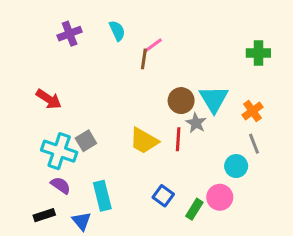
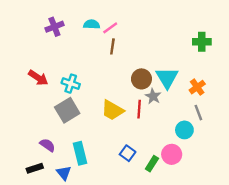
cyan semicircle: (117, 31) -> (92, 24), turned -63
pink line: (153, 46) -> (110, 28), moved
gray square: (86, 141) -> (67, 110), size x1.5
cyan cross: (59, 151) -> (71, 84), moved, size x0.7

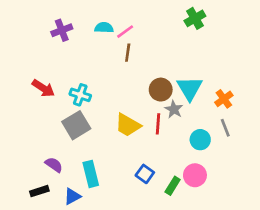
green cross: (202, 42) -> (195, 18), moved, turned -30
cyan circle: (184, 130) -> (200, 140), moved
blue triangle: (64, 173) -> (72, 196), turned 42

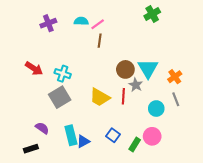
blue triangle: (72, 196) -> (83, 141), moved

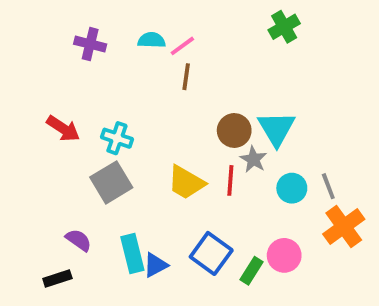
purple cross: (48, 23) -> (90, 44), turned 35
orange cross: (175, 77) -> (344, 227), moved, size x1.5
cyan circle: (156, 109) -> (292, 188), moved
blue square: (113, 135) -> (211, 253), size x1.5

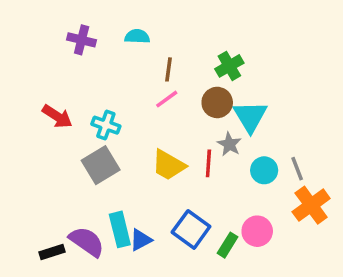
green cross: (284, 27) -> (229, 66), moved
pink line: (182, 46) -> (167, 99), moved
brown circle: (234, 130) -> (217, 102), moved
purple semicircle: (79, 240) -> (87, 242), moved, size x1.5

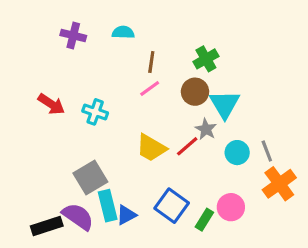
red line: (208, 163) -> (187, 146), turned 45
gray square: (101, 165) -> (90, 178), moved
black rectangle: (52, 252) -> (47, 226), size x1.4

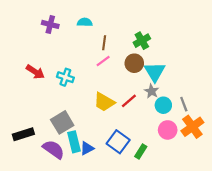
gray star: (206, 129) -> (151, 91), moved
pink circle: (231, 207) -> (168, 130), moved
black rectangle: (47, 226) -> (23, 134), moved

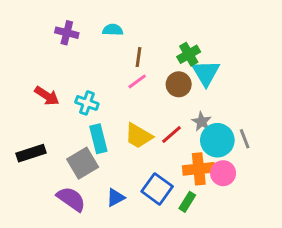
cyan triangle: (155, 72) -> (206, 73), moved
cyan circle: (163, 105) -> (217, 140), size x1.5
orange cross: (192, 127) -> (199, 169), moved, turned 30
black rectangle: (23, 134) -> (31, 153), moved
cyan rectangle: (74, 142) -> (98, 139), moved

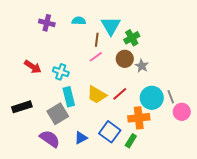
cyan triangle: (206, 73) -> (111, 26), moved
gray star: (202, 122) -> (142, 66), moved
pink circle: (223, 173) -> (182, 112), moved

